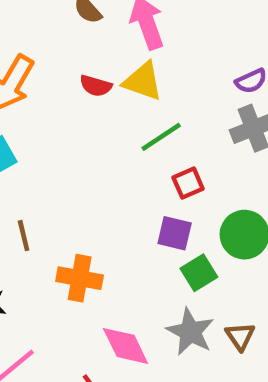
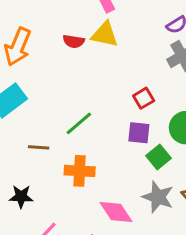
green line: (161, 137) -> (79, 123), moved
brown line: (24, 236) -> (39, 147), turned -65

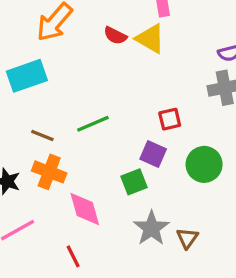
green square: (159, 157) -> (134, 182), moved
orange cross: (80, 171) -> (49, 172), moved
pink diamond: (116, 212) -> (85, 209), moved

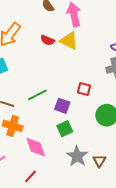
red square: (170, 119) -> (84, 89), turned 32
purple square: (153, 154) -> (62, 106), moved
red line: (73, 256) -> (31, 176), turned 72

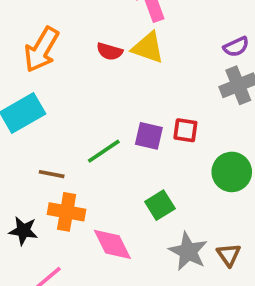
purple square: (62, 106) -> (149, 136), moved

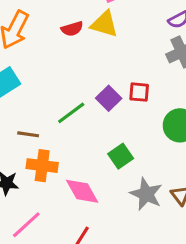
red semicircle: (110, 51) -> (72, 29), turned -30
purple square: (149, 136) -> (109, 98), turned 35

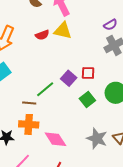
brown line: (28, 134) -> (29, 103), moved
green square: (121, 156) -> (87, 99), moved

